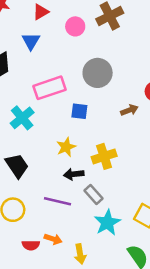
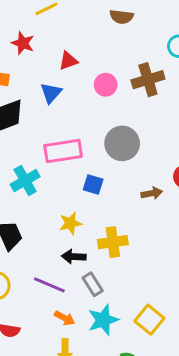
orange arrow: (53, 239) -> (65, 318), moved

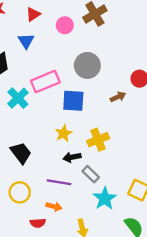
cyan cross: (25, 181) -> (18, 98), moved
blue square: (93, 185) -> (73, 101), size x1.5
orange arrow: (65, 318) -> (54, 206), moved

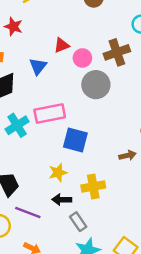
red triangle: (33, 14) -> (62, 45), moved
gray circle: (87, 65) -> (96, 85), moved
brown arrow: (118, 97) -> (128, 155), moved
purple line: (59, 182) -> (28, 213), moved

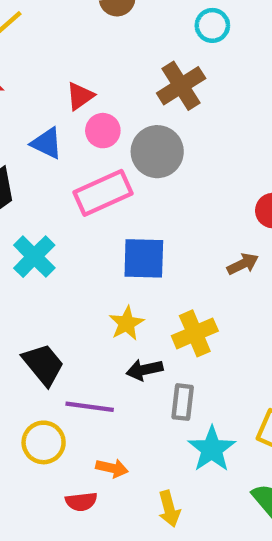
pink circle: (82, 58) -> (103, 131), moved
blue triangle: (38, 66) -> (47, 143), turned -30
pink rectangle: (50, 114) -> (103, 193), moved
gray rectangle: (78, 222) -> (183, 402), turned 54

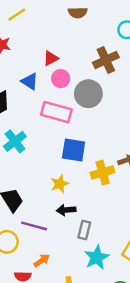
pink rectangle: (103, 193) -> (56, 112), turned 32
yellow cross: (195, 333) -> (103, 172), moved
orange arrow: (112, 468) -> (42, 260), turned -56

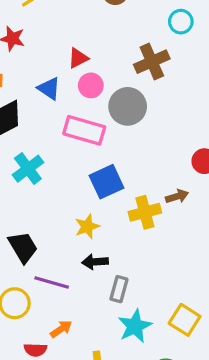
blue square: (74, 150) -> (106, 182), turned -35

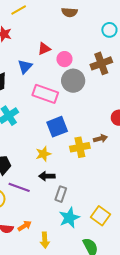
brown cross: (152, 62) -> (101, 63), moved
pink circle: (91, 85) -> (64, 59), moved
blue triangle: (49, 88) -> (25, 67), turned 35
orange arrow: (61, 329) -> (25, 226), moved

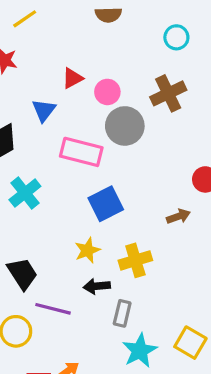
yellow cross: (80, 147) -> (135, 260), moved

